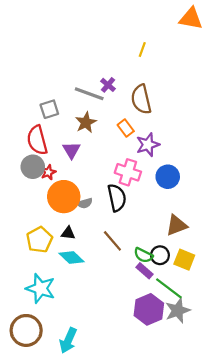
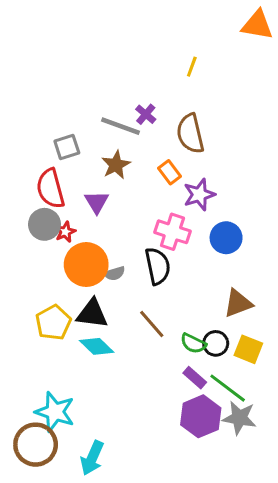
black triangle: (68, 233) -> (92, 314), size x1.6
purple rectangle: (144, 271) -> (195, 378), moved
cyan star: (41, 288) -> (55, 412), moved
gray star: (178, 311) -> (239, 418), turned 30

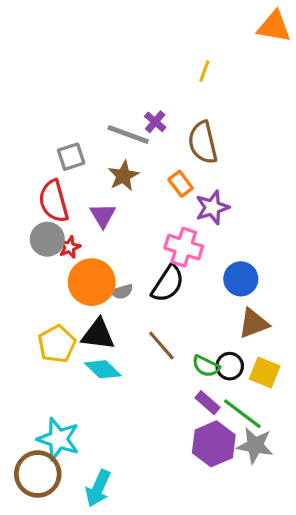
blue circle: (226, 238) -> (241, 279), moved
black semicircle: (158, 266) -> (168, 284), turned 45

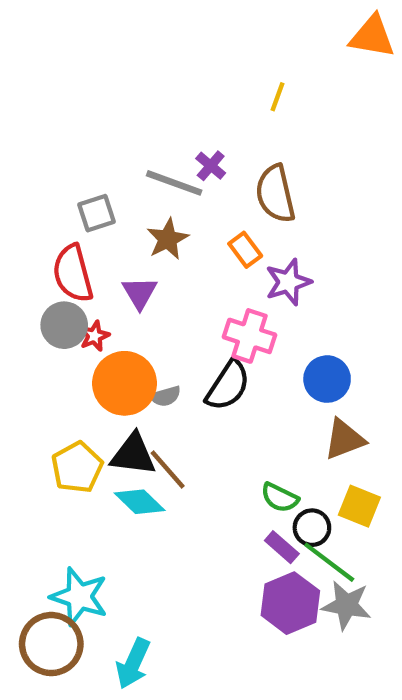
brown line: (161, 345) -> (168, 470), moved
black circle: (230, 366) -> (312, 528), moved

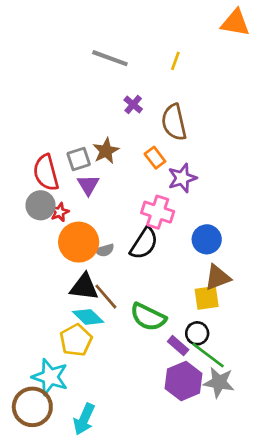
gray line: (174, 183) -> (110, 58), moved
gray square: (97, 213) -> (79, 159), moved
yellow pentagon: (77, 467) -> (76, 340), moved
green semicircle: (280, 498) -> (148, 317), moved, size x1.5
yellow square: (359, 506) -> (207, 298), moved, turned -30

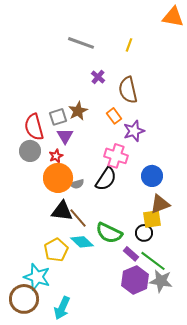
red star: (60, 212) -> (56, 156), moved
cyan diamond: (88, 317) -> (82, 242), moved
black circle: (197, 333) -> (144, 233), moved

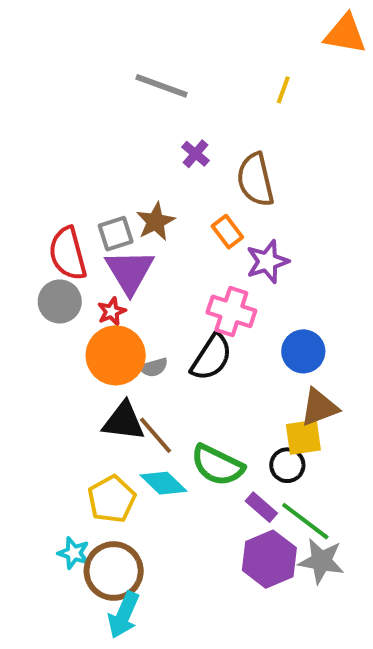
yellow line: (129, 45) -> (283, 90), moved
purple triangle: (65, 136) -> (130, 272), size x1.5
cyan star: (37, 277) -> (74, 553), size x0.6
brown circle: (24, 299) -> (114, 571), moved

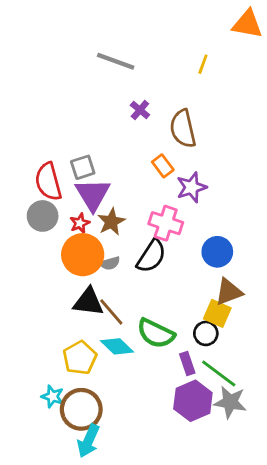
brown star: (156, 222) -> (111, 222), moved
yellow square: (303, 437) -> (217, 313), turned 32
purple rectangle: (261, 507) -> (187, 364), turned 30

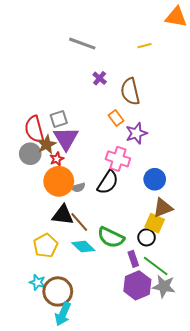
yellow line: (203, 64) -> (144, 46), turned 56
brown star: (111, 222) -> (47, 145), moved
yellow pentagon: (80, 358) -> (46, 246), moved

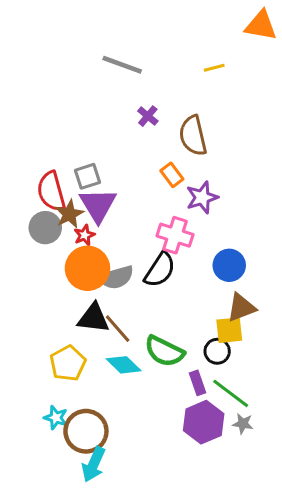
gray semicircle: (78, 187) -> (116, 277), size x1.6
yellow square: (155, 223) -> (229, 330), turned -30
gray star: (164, 286) -> (243, 424), size x0.6

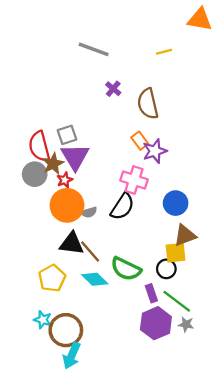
orange rectangle: (172, 175) -> (140, 141), moved
gray semicircle: (116, 277) -> (89, 212), size x0.6

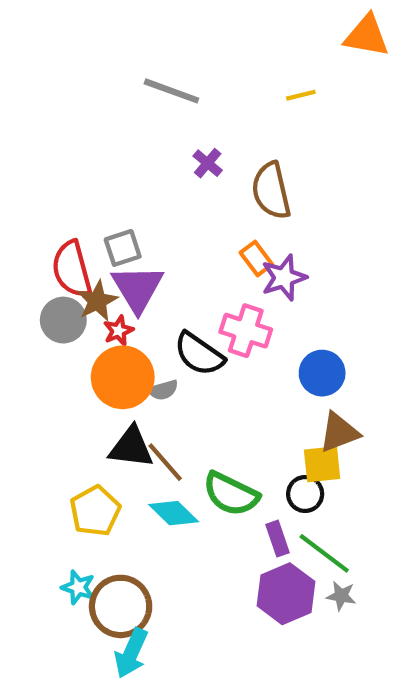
black semicircle: (122, 207) -> (199, 354), moved, turned 92

